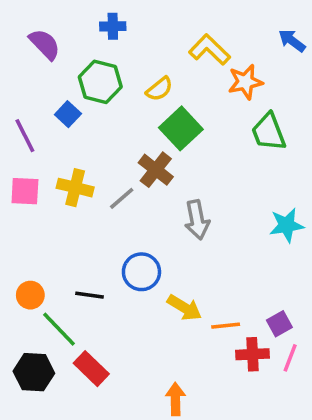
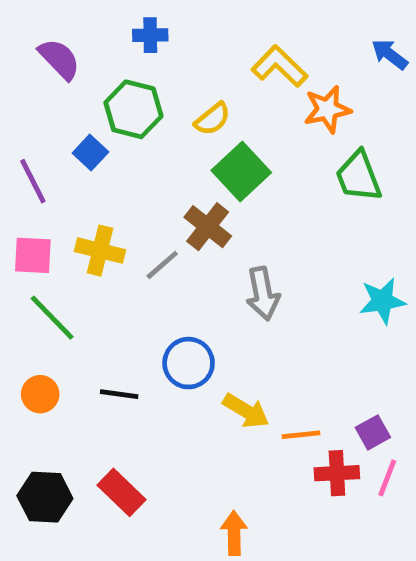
green line: (59, 329) -> (52, 318), moved

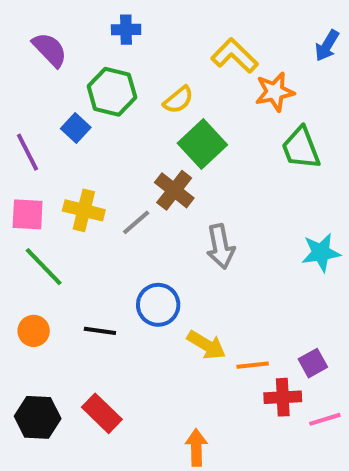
blue arrow: (390, 54) -> (327, 46), turned -96
pink line: (387, 478) -> (325, 419), moved, turned 52

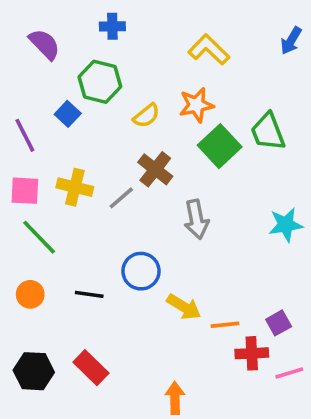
orange star: (275, 92) -> (196, 105), moved
yellow semicircle: (178, 100) -> (146, 116), moved
green square: (202, 144) -> (220, 146), moved

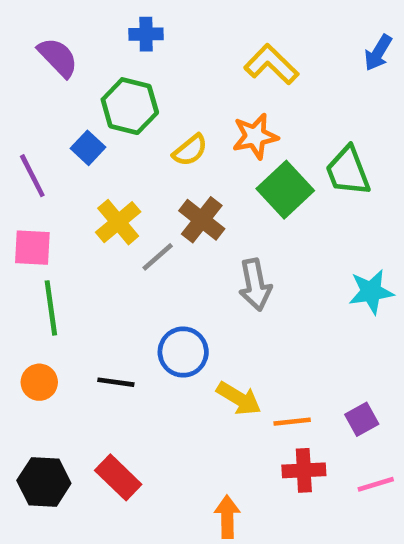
yellow cross: (75, 187) -> (118, 222), moved, turned 36
green line: (39, 237) -> (51, 308), turned 36
red cross: (252, 353) -> (304, 470), moved

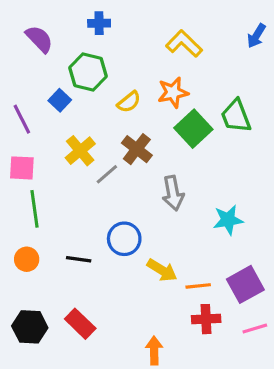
cyan star: (371, 292) -> (228, 220), moved
purple square: (362, 419) -> (245, 284), size x1.6

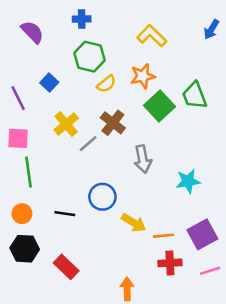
green hexagon: (88, 72) -> (89, 57), moved
black hexagon: (30, 327) -> (25, 249), moved

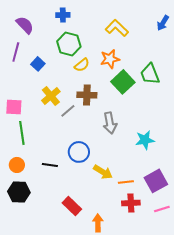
purple line: (18, 98) -> (16, 52), moved, turned 42
brown cross: (113, 123) -> (87, 95), turned -36
red rectangle: (66, 267) -> (72, 206), moved

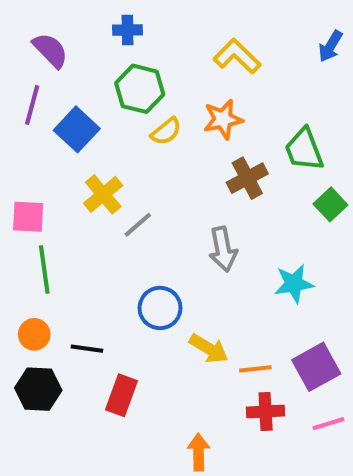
blue square: (38, 64) -> (77, 129), size x1.5
green square: (123, 82) -> (330, 204), moved, size x0.7
brown cross: (87, 95) -> (247, 178), moved, turned -30
black line: (50, 165) -> (87, 349), moved
red rectangle: (72, 206) -> (121, 395), moved, turned 66

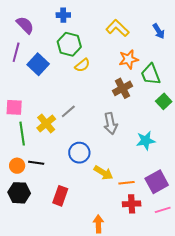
blue arrow: (330, 46) -> (159, 31), moved, turned -63
orange star: (223, 119) -> (129, 59), moved
yellow cross: (103, 194) -> (46, 124), moved
black line: (87, 349) -> (36, 163), moved

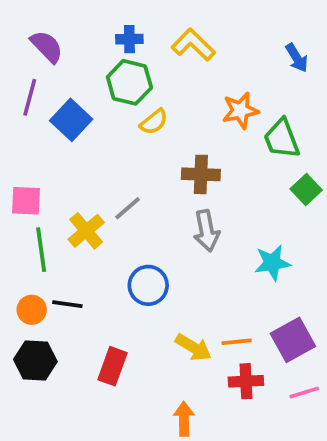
blue cross: (63, 15) -> (129, 39), moved
yellow L-shape: (117, 28) -> (193, 45), moved
brown cross: (123, 88) -> (201, 174), moved, turned 30
yellow arrow: (103, 173) -> (193, 347), moved

